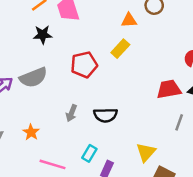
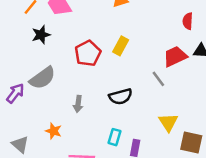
yellow rectangle: (120, 49) -> (121, 46), moved
gray arrow: (71, 113) -> (78, 104), moved
gray line: (179, 122) -> (158, 79), moved, turned -42

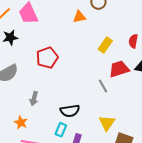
yellow rectangle: (121, 46) -> (105, 45), moved
black semicircle: (121, 97) -> (70, 111), moved
orange star: (54, 131) -> (21, 122), moved

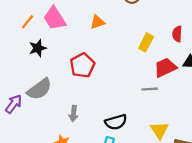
orange triangle: (79, 17) -> (98, 22), moved
gray line: (103, 86) -> (150, 89), turned -56

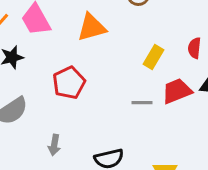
orange triangle: (98, 22) -> (92, 27), size x1.5
gray line: (150, 89) -> (142, 103), moved

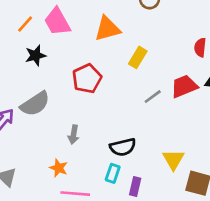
yellow rectangle: (153, 57) -> (138, 57), moved
gray line: (142, 103) -> (153, 97), turned -36

